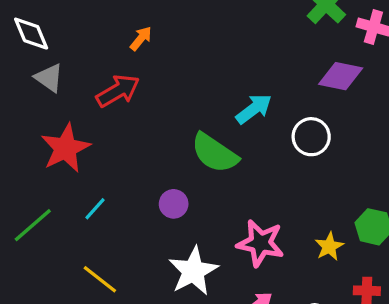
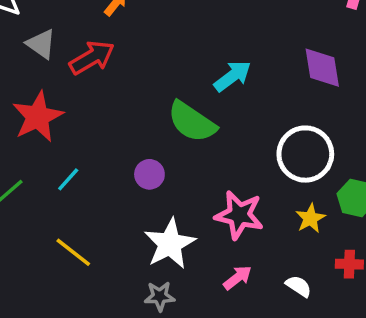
purple diamond: (341, 76) -> (322, 68), moved, turned 69
gray triangle: (49, 78) -> (41, 44), moved
white circle: (311, 137) -> (305, 154), moved, size x1.4

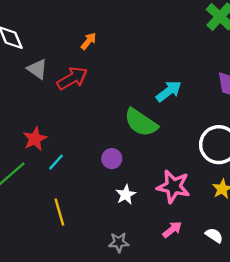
red star: (38, 117) -> (35, 139), moved, size x0.7
white star: (170, 244) -> (126, 195), moved, size x0.6
yellow line: (73, 252) -> (59, 212), turned 36

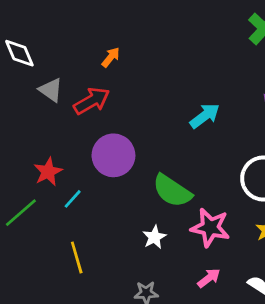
green semicircle: (141, 123) -> (172, 191), moved
purple circle: (112, 159) -> (113, 155), moved, size x1.8

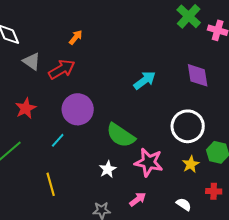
red star: (48, 172) -> (26, 108), moved
cyan line: (73, 199) -> (58, 140), moved
pink arrow: (209, 278) -> (138, 199), moved

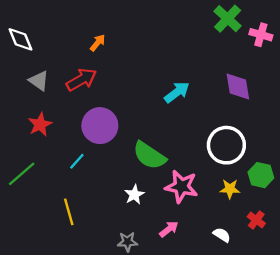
gray triangle: (32, 61) -> (39, 81), moved
yellow star: (191, 164) -> (230, 189), turned 30
red cross: (214, 191) -> (256, 220), turned 35

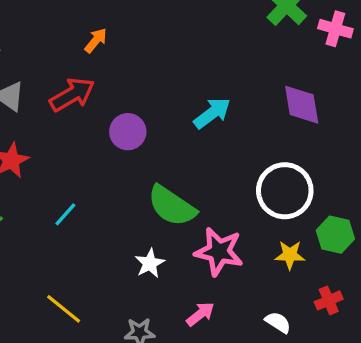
purple circle: (100, 126) -> (128, 132), moved, size x0.7
yellow line: (69, 212) -> (64, 309), moved, turned -35
red cross: (256, 220) -> (329, 300), turned 30

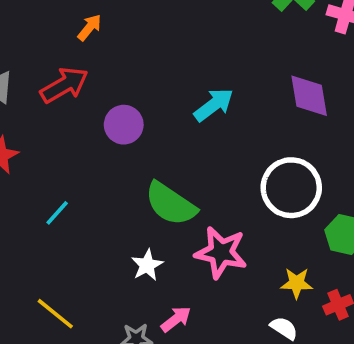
yellow star: (290, 255) -> (297, 283), moved
pink arrow: (200, 314) -> (176, 319), moved

